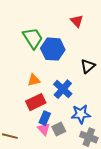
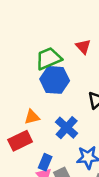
green trapezoid: (33, 38) -> (49, 58), moved, turned -80
red rectangle: (36, 102) -> (20, 141), moved

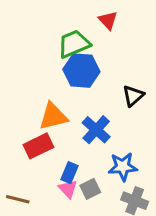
red triangle: (83, 47) -> (108, 20), moved
orange triangle: (32, 117) -> (53, 116), size x1.5

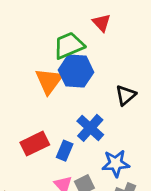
orange triangle: (53, 116) -> (49, 81), moved, turned -40
blue rectangle: (70, 173) -> (65, 151), moved

